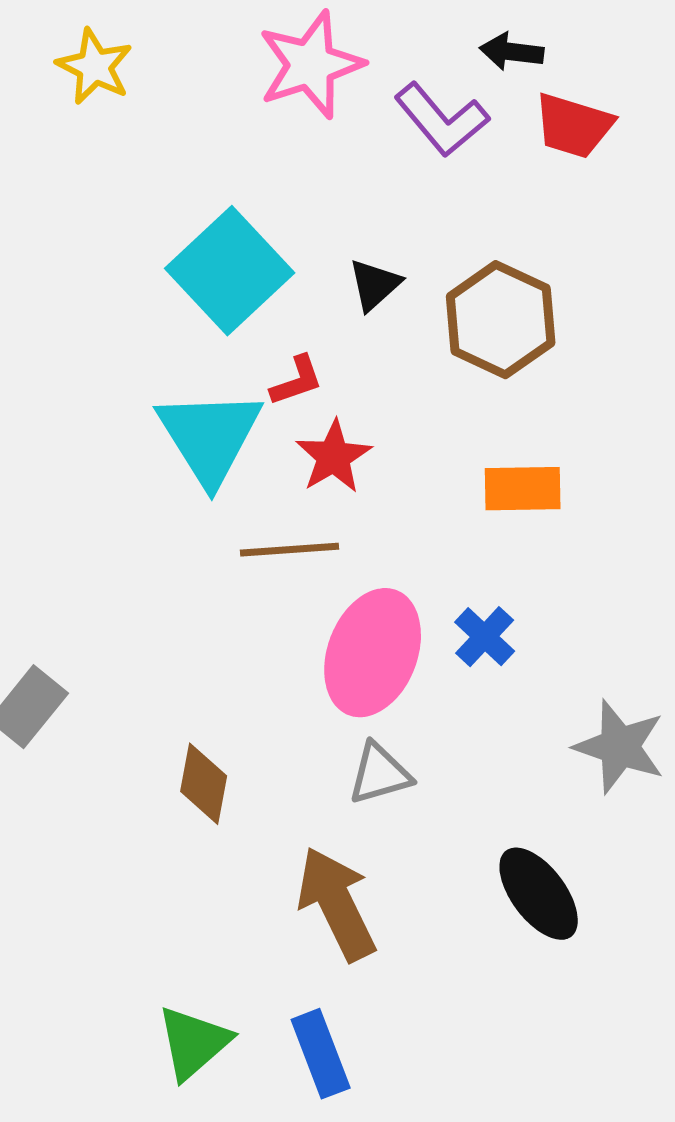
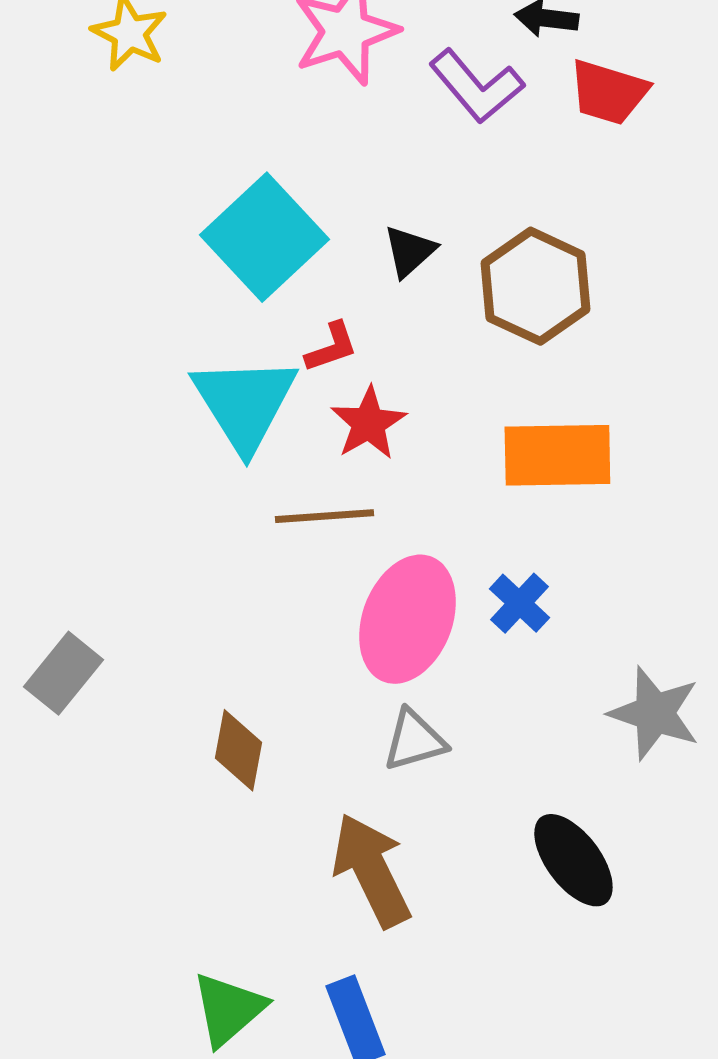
orange rectangle: (523, 489) -> (557, 455), size x1.4

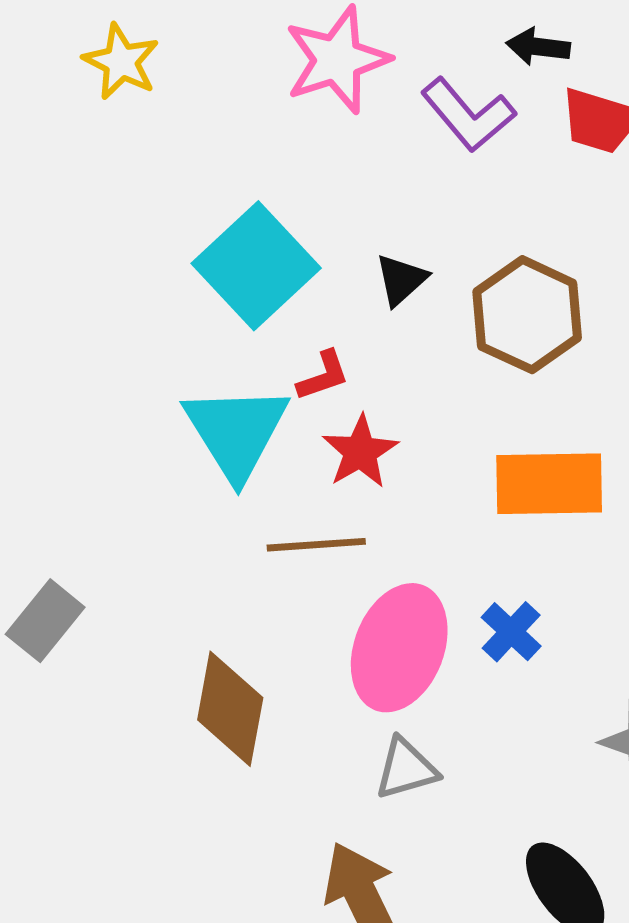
gray rectangle: (63, 673) -> (45, 621), moved
brown diamond: (238, 750) -> (230, 709), moved, size x1.4

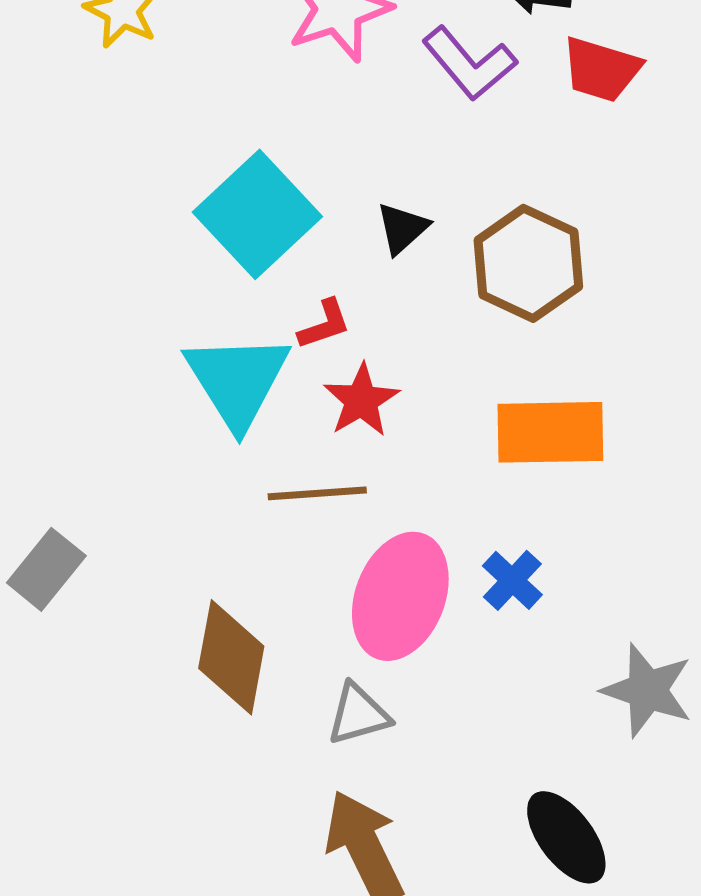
gray triangle: (406, 769) -> (358, 714), moved

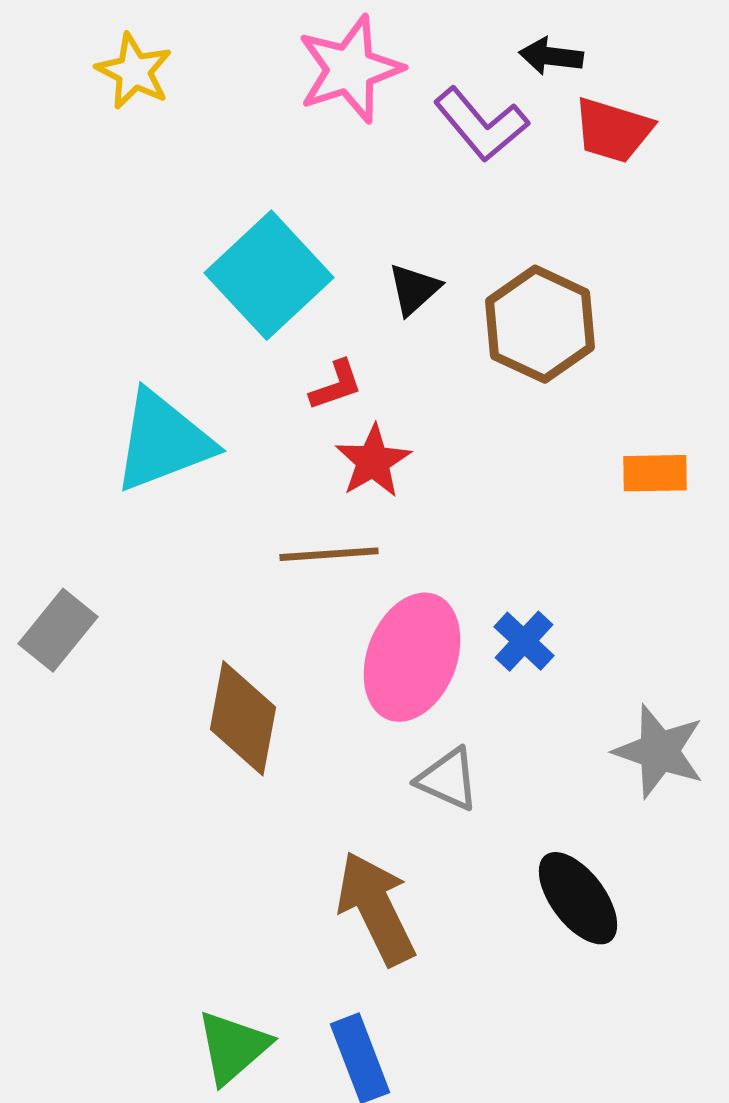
cyan triangle: (237, 380) -> (163, 441), moved, turned 41
orange rectangle: (550, 432) -> (655, 473), moved, size x0.6
gray triangle: (358, 714) -> (448, 779), moved, turned 40

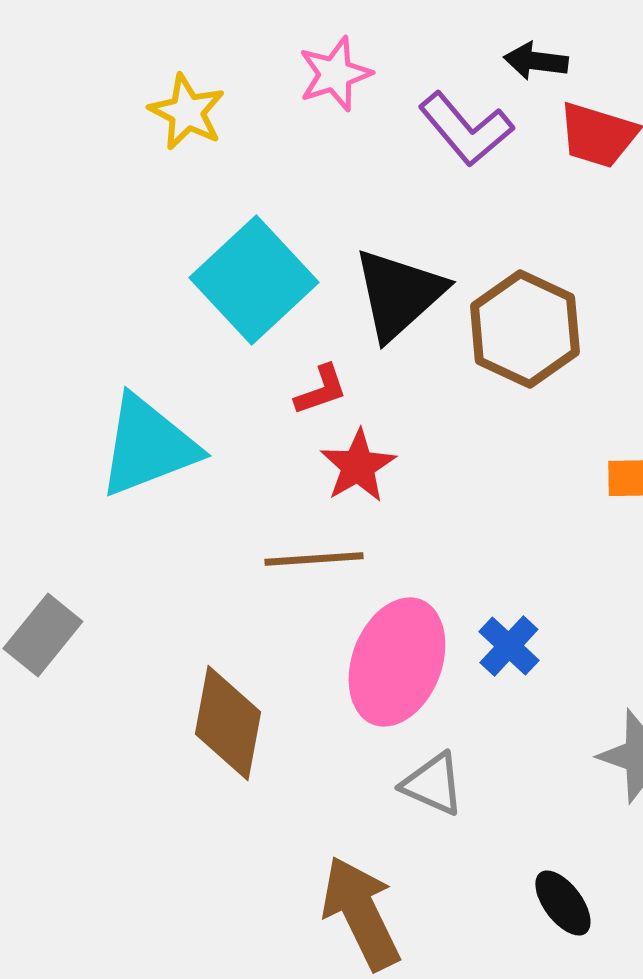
pink star: (350, 69) -> (335, 74), size x0.7
yellow star: (134, 71) -> (187, 112), moved
black triangle: (414, 289) -> (399, 294), size x1.8
black ellipse: (578, 898) -> (563, 903), size x0.7

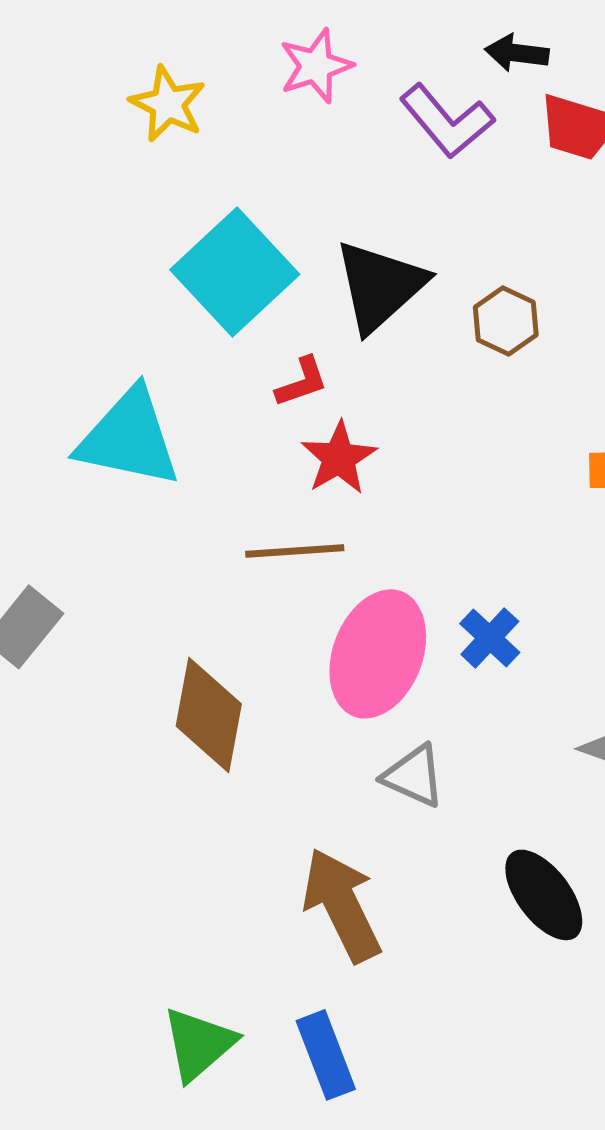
brown hexagon: (525, 329) -> (506, 321), size x0.6
cyan triangle: (148, 446) -> (129, 438), turned 33
black ellipse: (563, 903) -> (544, 895), size x1.4

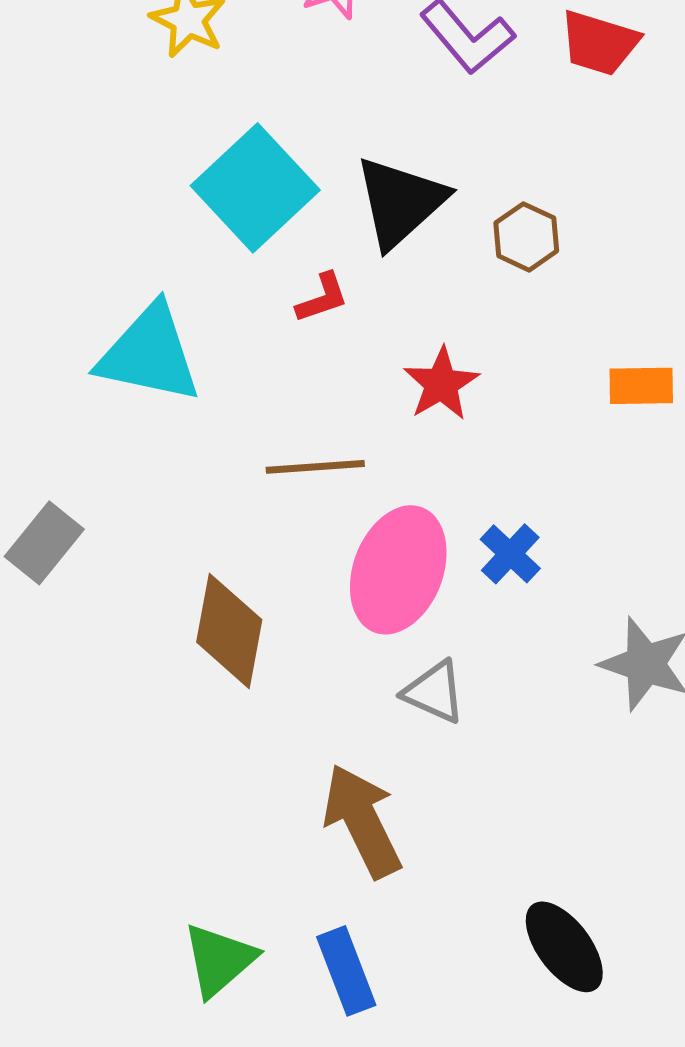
red star: (339, 458) -> (441, 384), moved
black ellipse: (544, 895) -> (564, 947), moved

